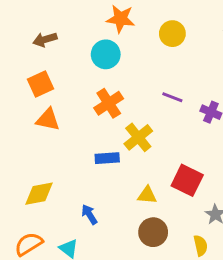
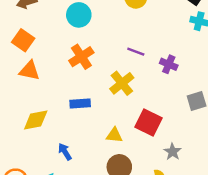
orange square: (40, 84) -> (23, 40), turned -30
yellow cross: (138, 137) -> (122, 83), moved
yellow diamond: (39, 194) -> (36, 120), moved

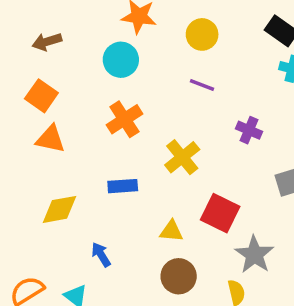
purple line: (136, 52) -> (202, 85), moved
gray star: (173, 152) -> (254, 255), size x1.5

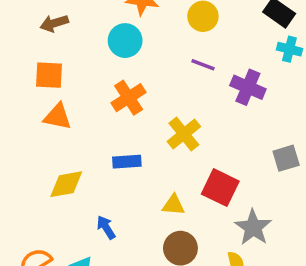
orange square: (41, 96) -> (49, 75), turned -32
purple cross: (249, 130) -> (248, 87), moved, size x1.4

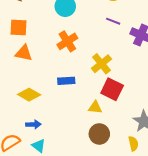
yellow diamond: (66, 184) -> (29, 95), turned 40
red square: (220, 188) -> (112, 89), moved
blue arrow: (106, 227) -> (33, 124), moved, turned 120

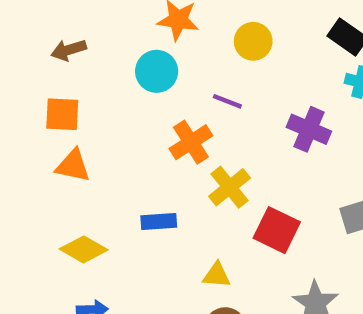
purple line: (113, 21) -> (227, 101), moved
orange cross: (67, 41) -> (191, 142), moved
red square: (112, 89) -> (277, 230), moved

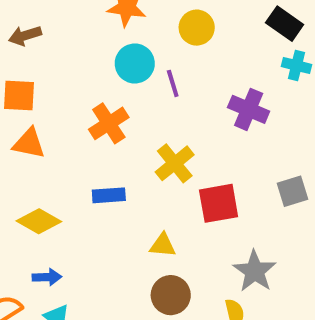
cyan circle: (157, 71) -> (135, 63), moved
purple line: (227, 101) -> (173, 83), turned 52
orange cross: (191, 142) -> (109, 123), moved
red square: (277, 230) -> (219, 203), turned -36

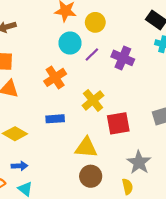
yellow circle: (197, 28) -> (95, 22), moved
purple line: (173, 83) -> (92, 55), turned 63
purple cross: (249, 109) -> (123, 58), moved
yellow triangle: (163, 245) -> (86, 148), size x1.5

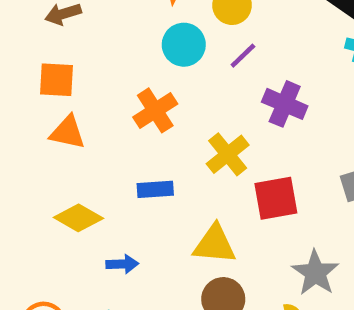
purple line: (92, 55) -> (243, 56), moved
purple cross: (123, 58) -> (285, 104), moved
blue arrow: (19, 166) -> (122, 264), moved

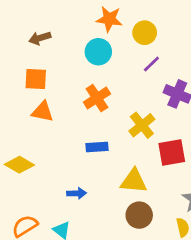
cyan circle: (184, 45) -> (98, 52), moved
yellow diamond: (78, 218) -> (19, 165), moved

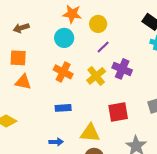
orange cross: (97, 98) -> (63, 72), turned -30
yellow cross: (142, 125) -> (96, 76), moved
blue arrow: (77, 193) -> (56, 142), moved

